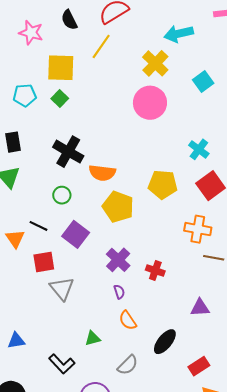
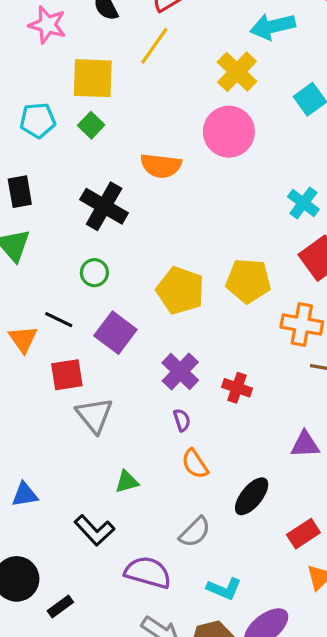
orange semicircle: (102, 173) -> (161, 166), moved
yellow pentagon: (163, 184) -> (248, 281), moved
green triangle: (93, 338) -> (127, 482), moved

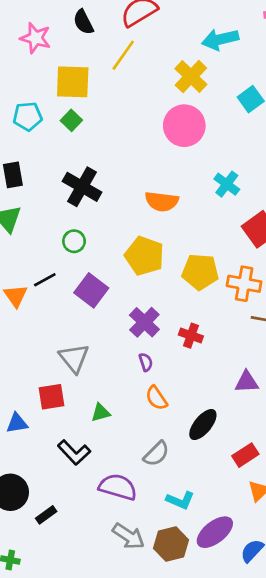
orange semicircle: (161, 166) -> (162, 201), moved
cyan cross: (303, 203) -> (227, 184), moved
yellow pentagon: (248, 281) -> (200, 272), moved
black line: (59, 320) -> (45, 280), turned -55
red square: (67, 375) -> (51, 397), moved

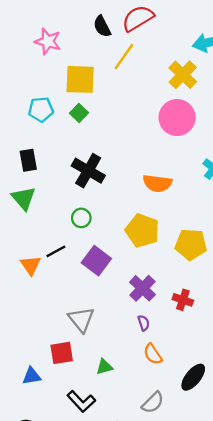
black semicircle: (83, 22) -> (102, 26), moved

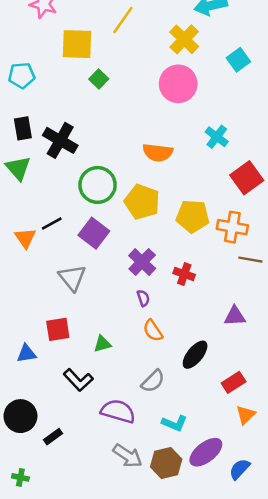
cyan pentagon: (41, 109) -> (22, 75), moved
green square: (79, 113) -> (99, 79), moved
black cross: (88, 171) -> (60, 140), moved
green circle: (81, 218) -> (98, 185), moved, size x1.8
gray triangle: (81, 319) -> (72, 278), moved

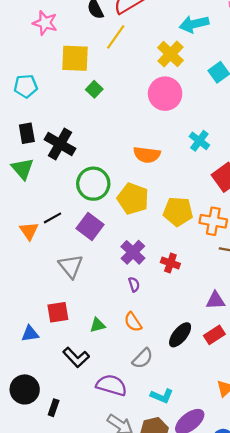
orange semicircle: (153, 331) -> (133, 322), moved
red rectangle: (234, 382) -> (214, 335), moved
black rectangle: (53, 437) -> (54, 408), turned -35

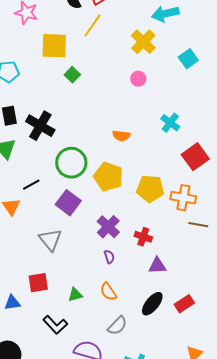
pink circle: (165, 94) -> (138, 79), size x0.5
orange semicircle: (147, 155) -> (121, 136), size x0.7
black line: (53, 218) -> (31, 185), moved
purple triangle: (215, 301) -> (157, 266), moved

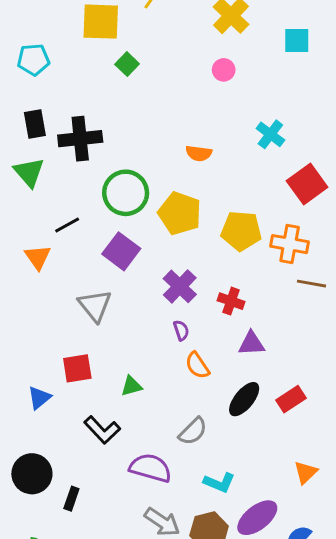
cyan square: (188, 59) -> (297, 41), turned 36
black cross: (40, 126) -> (80, 139), turned -36
orange semicircle: (108, 292) -> (197, 365), moved
blue triangle: (12, 303) -> (39, 398), turned -30

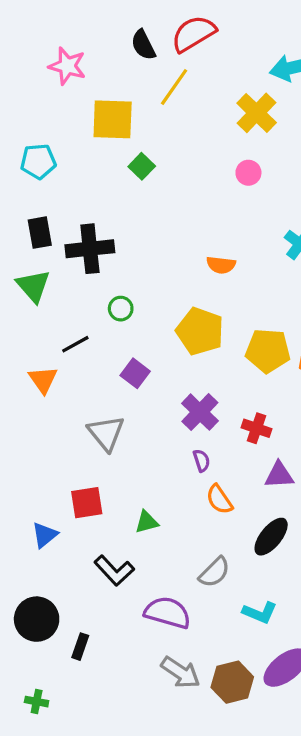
green circle: (126, 193) -> (121, 309), moved, size x0.5
purple square: (121, 251) -> (135, 373), size x0.7
cyan L-shape: (219, 483) -> (260, 613), moved

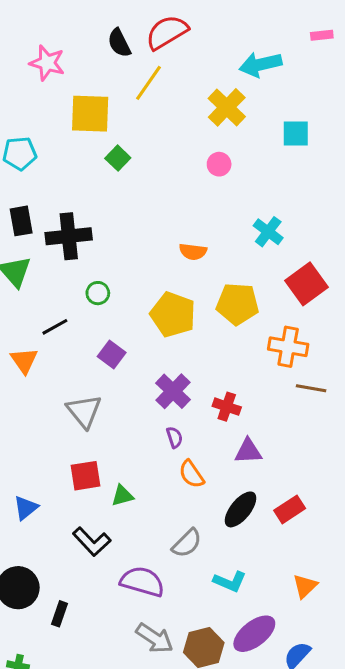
yellow pentagon: (268, 351) -> (237, 304), moved
red square: (87, 503) -> (86, 476), moved

